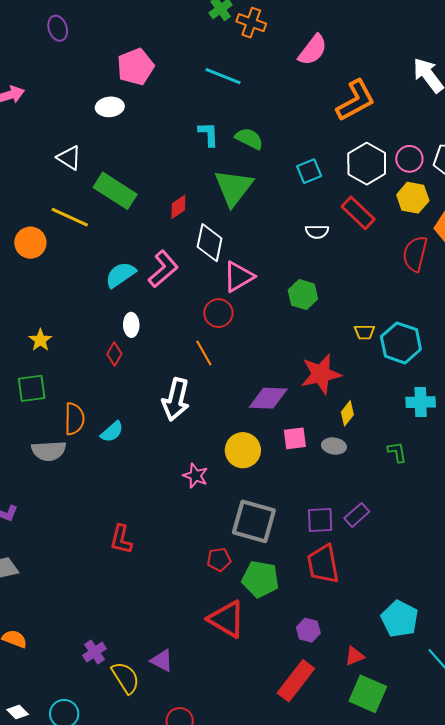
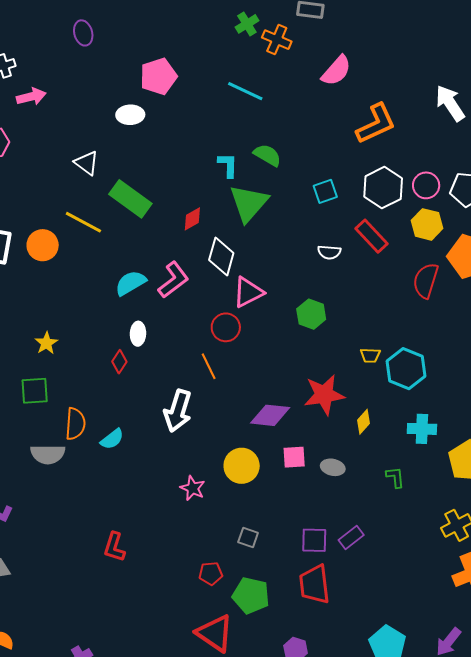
cyan L-shape: (208, 134) -> (228, 165), moved
yellow diamond: (347, 413) -> (364, 422), moved
gray square: (254, 521) -> (248, 538), size x0.5

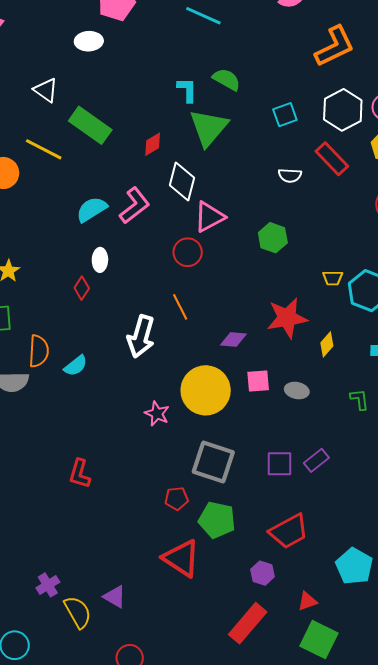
orange line: (209, 366) -> (180, 307), moved
purple diamond: (270, 415) -> (233, 339), size x0.7
yellow circle: (242, 466) -> (206, 390), size x1.4
gray square: (248, 538) -> (213, 462), size x2.0
red trapezoid: (314, 584) -> (289, 531), moved, turned -111

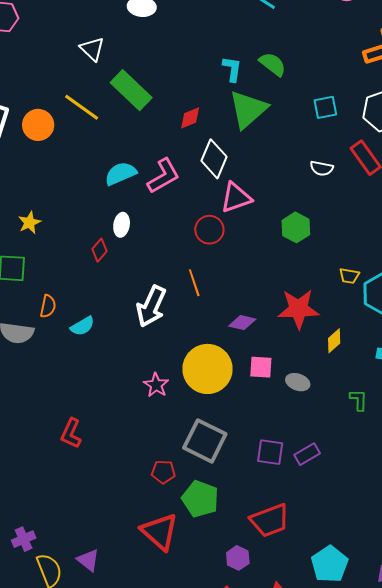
orange semicircle: (39, 351) -> (48, 306), size x0.7

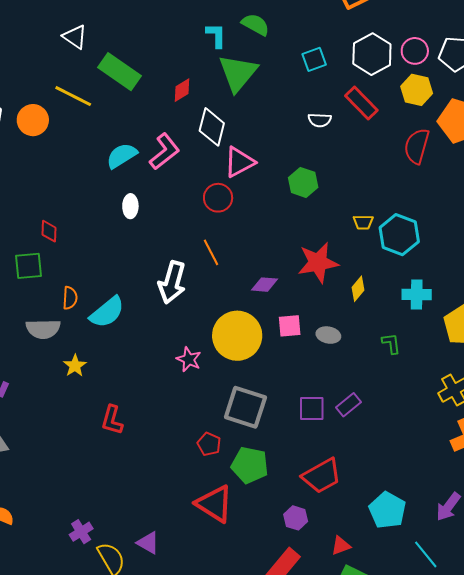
yellow star: (29, 223) -> (75, 366), moved
red diamond: (99, 250) -> (49, 231), moved, turned -30
cyan semicircle: (82, 326) -> (107, 312), size x1.5
red pentagon: (163, 472) -> (209, 444), turned 30

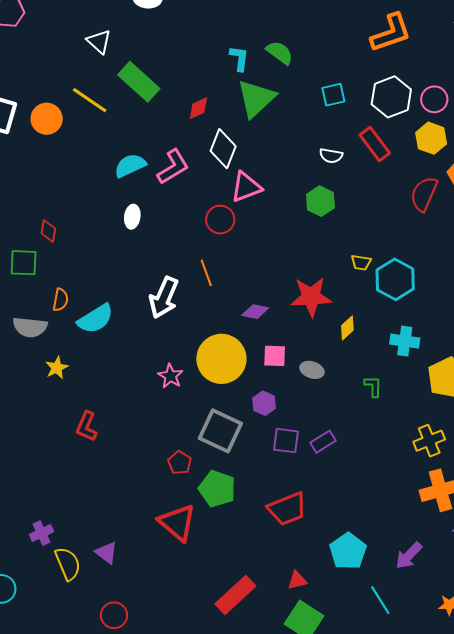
green hexagon: (303, 182) -> (320, 201), moved
purple hexagon: (296, 518) -> (264, 403), moved

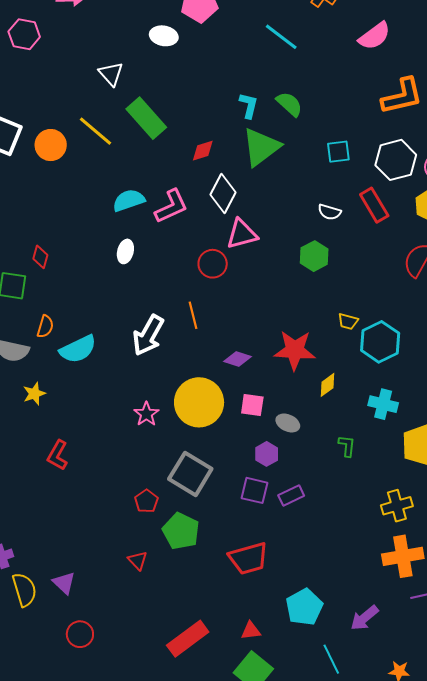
purple hexagon: (264, 403) -> (267, 454), moved
red triangle: (177, 523) -> (138, 561), size x0.5
red circle: (114, 615) -> (80, 634), moved

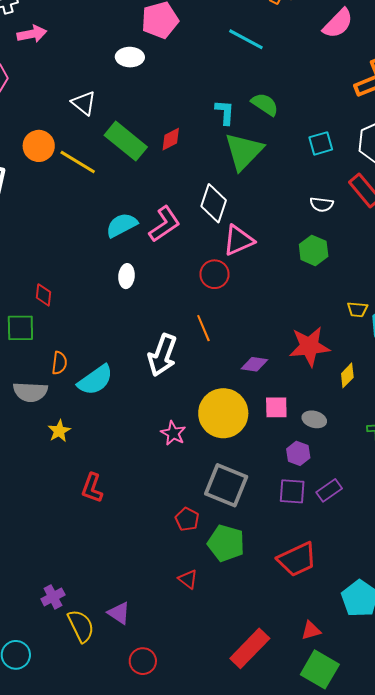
orange circle: (51, 145) -> (39, 146), moved
red diamond: (203, 151) -> (171, 139), moved

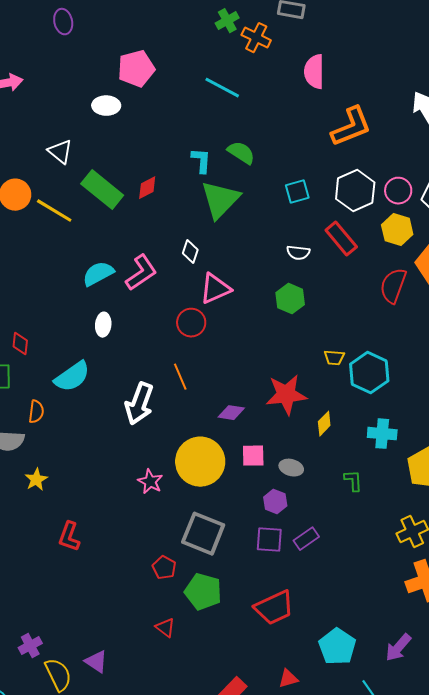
pink semicircle: (338, 23) -> (314, 72), turned 136
white diamond: (214, 203) -> (190, 252), size x0.6
cyan semicircle: (95, 380) -> (72, 377), moved

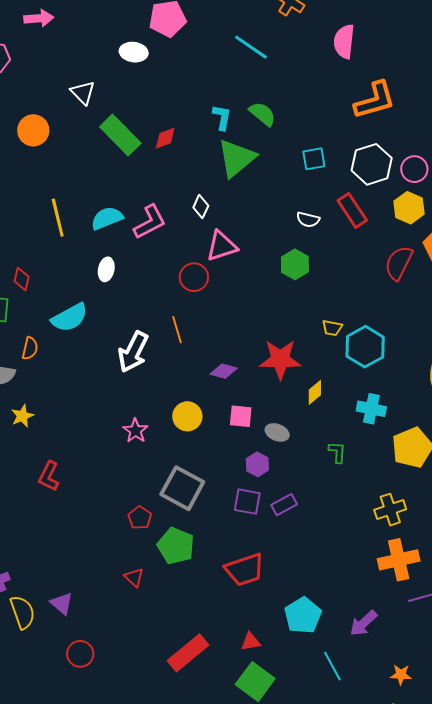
yellow line: (54, 211) -> (58, 218), moved, turned 39
yellow circle: (200, 462) -> (187, 416), size x0.6

